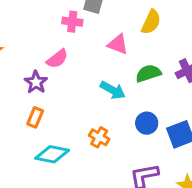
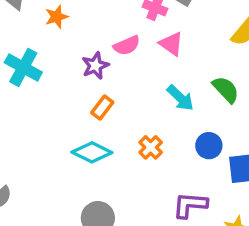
pink triangle: (118, 44) -> (171, 44), moved
green semicircle: (148, 73) -> (226, 90), turned 50
orange rectangle: (35, 117) -> (102, 107), moved

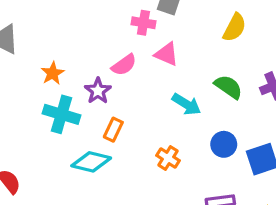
orange star: (57, 17) -> (53, 73), moved
cyan cross: (23, 67) -> (61, 114), moved
cyan diamond: (92, 152) -> (91, 162), moved

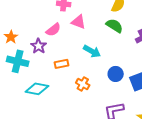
green semicircle: (228, 87) -> (114, 26), moved
orange rectangle: (113, 130) -> (61, 64), moved, turned 56

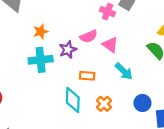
pink triangle: (78, 22) -> (110, 45), moved
cyan cross: (18, 61) -> (41, 60), turned -35
cyan diamond: (37, 89) -> (73, 100), moved, turned 65

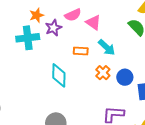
orange star: (41, 32) -> (37, 15), moved
orange rectangle: (87, 76) -> (81, 51), moved
orange cross: (104, 104) -> (103, 73), moved

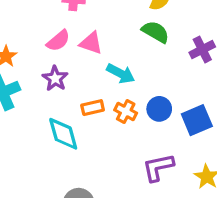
purple star: (53, 28) -> (55, 78), moved
orange rectangle: (81, 51) -> (93, 108), moved

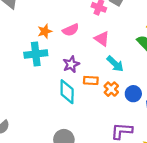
pink semicircle: (58, 41) -> (71, 30), moved
purple star: (55, 78) -> (71, 64), moved

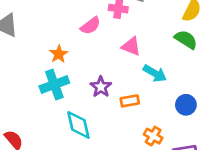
pink semicircle: (71, 30) -> (90, 26), moved
orange cross: (111, 89) -> (153, 136), moved
cyan diamond: (67, 92) -> (78, 125), moved

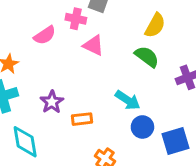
pink triangle: (131, 46) -> (94, 45), moved
cyan arrow: (155, 73) -> (128, 100), moved

